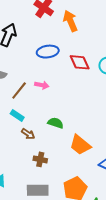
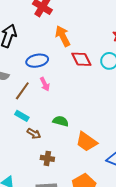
orange arrow: (70, 21) -> (63, 36), moved
blue ellipse: (48, 52) -> (37, 61), moved
pink arrow: (42, 85) -> (45, 84), turned 56

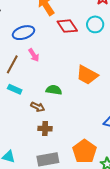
brown arrow: (34, 134) -> (38, 107), moved
orange trapezoid: (86, 142) -> (87, 75), moved

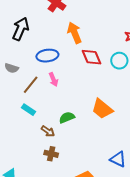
green semicircle: (54, 90) -> (67, 117), turned -42

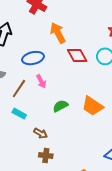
green semicircle: (67, 117) -> (60, 106), moved

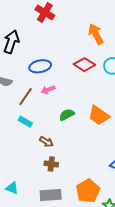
orange arrow: (58, 33) -> (96, 34), moved
red diamond: (77, 55) -> (84, 65), turned -30
pink arrow: (41, 81) -> (48, 90), turned 96

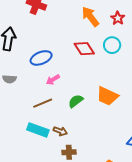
red diamond: (84, 65) -> (84, 49), turned 35
brown line: (26, 97) -> (43, 103), moved, turned 42
cyan rectangle: (25, 122) -> (38, 130), moved, size x1.5

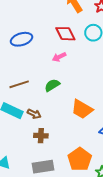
pink arrow: (53, 80) -> (59, 57), moved
orange trapezoid: (107, 96) -> (82, 109), moved

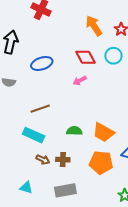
green semicircle: (52, 85) -> (74, 131), moved, turned 35
brown arrow: (34, 114) -> (43, 160), moved
orange pentagon: (80, 159) -> (101, 163), moved, turned -30

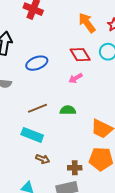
green semicircle: (74, 131) -> (68, 110), moved
brown cross: (63, 160) -> (75, 168), moved

